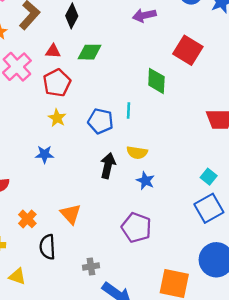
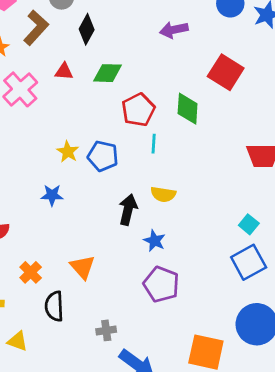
red pentagon: (57, 83) -> (138, 110), moved
blue pentagon: (100, 121) -> (103, 156), moved
blue star: (145, 181) -> (154, 241), moved

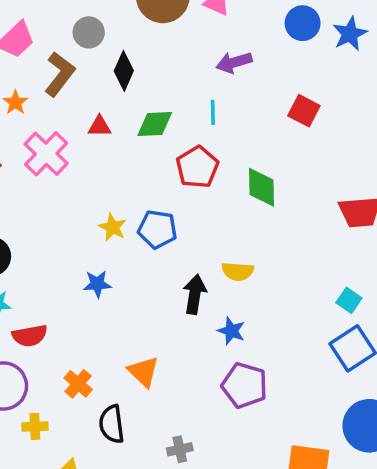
red square: (226, 72) -> (304, 111), size x0.7
green diamond: (188, 109) -> (262, 187), moved
cyan line: (154, 144) -> (213, 112), moved

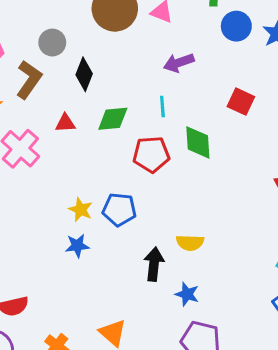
red pentagon: (197, 167) -> (151, 154), turned 30
green diamond: (262, 187) -> (198, 142), moved
blue star: (97, 284) -> (77, 246), moved

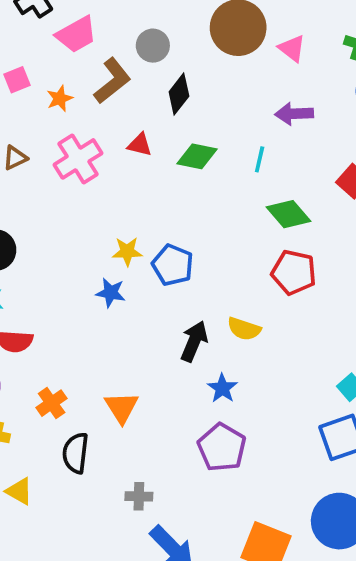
green diamond: (198, 142) -> (288, 214), turned -54
red pentagon: (151, 154) -> (294, 272), moved
yellow star: (81, 210) -> (127, 252), turned 30

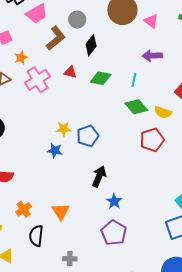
orange star: (60, 98) -> (21, 58), moved
green diamond: (288, 214) -> (136, 107), moved
blue pentagon: (173, 265) -> (88, 136), turned 30
red pentagon: (294, 272) -> (152, 140), turned -30
yellow semicircle: (244, 329) -> (163, 112), moved

